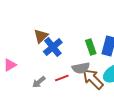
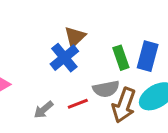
brown triangle: (41, 36) -> (75, 37), moved
brown arrow: (93, 79) -> (124, 105), turned -115

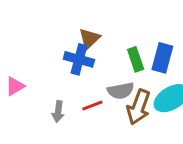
blue cross: (64, 58) -> (79, 59), turned -36
gray arrow: (44, 110) -> (58, 112), turned -42

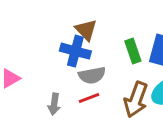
brown triangle: (89, 39) -> (86, 30), turned -30
gray semicircle: (121, 91) -> (92, 75), moved

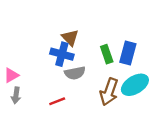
red line: (89, 98) -> (57, 101), moved
gray arrow: (54, 104) -> (16, 95), moved

